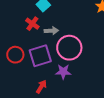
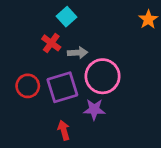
red arrow: (41, 87) -> (64, 130), turned -48

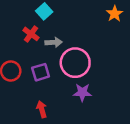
purple square: (62, 87) -> (41, 72), size x0.7
purple star: (94, 109) -> (82, 92), moved

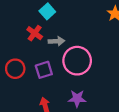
purple star: (82, 92) -> (77, 99), moved

